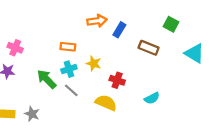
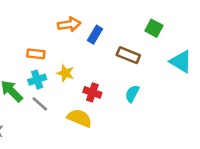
cyan semicircle: (152, 98) -> (132, 94), moved, turned 144

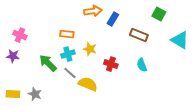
cyan semicircle: (132, 94) -> (142, 65), turned -48
yellow semicircle: (80, 118) -> (88, 84), moved

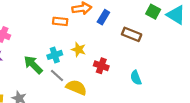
orange rectangle: (67, 34) -> (60, 21), moved
cyan triangle: (180, 40) -> (176, 15), moved
cyan semicircle: (142, 65) -> (136, 78), moved

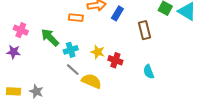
brown rectangle: (132, 34) -> (144, 30), turned 54
yellow star: (79, 50) -> (98, 52), moved
green arrow: (33, 65) -> (50, 37), moved

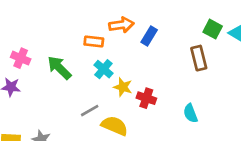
brown rectangle: (144, 30) -> (199, 58), moved
cyan cross: (71, 50) -> (103, 69), moved, turned -32
gray line: (73, 70) -> (90, 111), turned -72

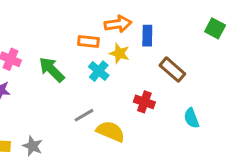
blue rectangle: (149, 36) -> (147, 36), turned -30
brown rectangle: (199, 58) -> (172, 70), moved, turned -35
yellow star: (123, 87) -> (119, 53), moved

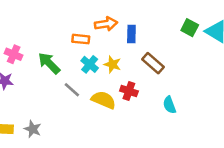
yellow star: (119, 53) -> (112, 64), moved
gray line: (84, 115) -> (72, 90), moved, turned 72
yellow semicircle: (111, 131) -> (104, 100), moved

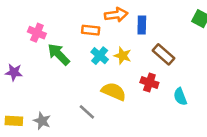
pink cross: (14, 54) -> (37, 33), moved
gray line: (72, 90) -> (87, 112), moved
red cross: (129, 91) -> (149, 83), moved

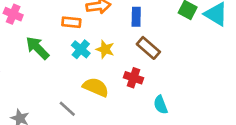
blue rectangle: (142, 25) -> (136, 17), moved
pink cross: (37, 33) -> (13, 14), moved
cyan semicircle: (180, 97) -> (161, 105), moved

